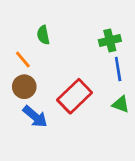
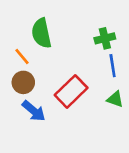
green semicircle: (43, 35) -> (41, 33), size x1.6

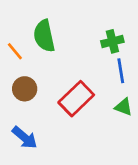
orange line: (22, 57) -> (15, 51), moved
blue arrow: (34, 111) -> (25, 138), moved

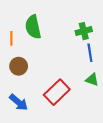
orange line: (15, 51) -> (11, 38), turned 40
red rectangle: (76, 99) -> (57, 92), moved

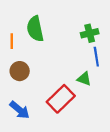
green triangle: (92, 80) -> (84, 79), moved

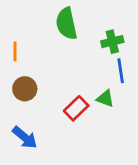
green semicircle: (35, 29) -> (66, 24), moved
red rectangle: (61, 99) -> (76, 108), moved, size x0.7

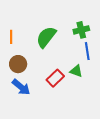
green semicircle: (66, 24) -> (46, 37), moved, turned 50
blue arrow: (25, 137) -> (21, 87), moved

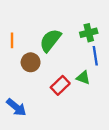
brown circle: (18, 64) -> (31, 62), moved
blue arrow: (21, 87) -> (16, 107), moved

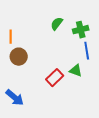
green semicircle: (50, 40) -> (57, 24), moved, size x0.6
brown circle: (31, 62) -> (19, 57), moved

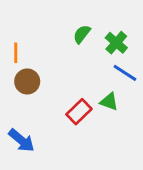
green cross: (81, 30) -> (116, 43), turned -35
blue line: (87, 51) -> (125, 73), turned -48

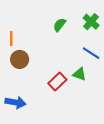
green cross: (116, 43) -> (91, 22), moved
blue arrow: (21, 140) -> (15, 102), turned -30

